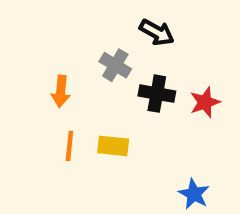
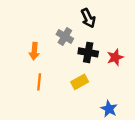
black arrow: (157, 32) -> (88, 18), turned 36
yellow rectangle: (113, 146) -> (80, 82), moved, turned -35

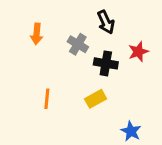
orange arrow: (34, 51) -> (37, 34), moved
red star: (115, 57) -> (138, 52), moved

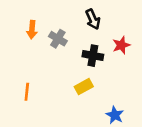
gray cross: (78, 44) -> (58, 39), moved
orange line: (47, 99) -> (27, 92), moved

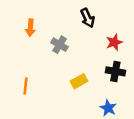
gray cross: (58, 39) -> (60, 45), moved
black cross: (93, 56) -> (115, 71), moved

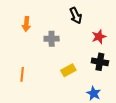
gray cross: (60, 45) -> (52, 39), turned -32

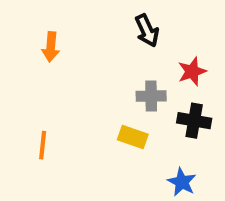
gray cross: (52, 39) -> (151, 96), moved
yellow rectangle: (68, 70) -> (133, 137), turned 48

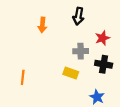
black arrow: (147, 31) -> (78, 16), turned 35
orange arrow: (51, 47) -> (42, 25), moved

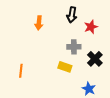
red star: (102, 38) -> (91, 27), moved
black cross: (104, 64) -> (95, 59), turned 35

